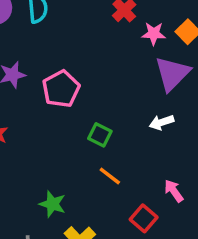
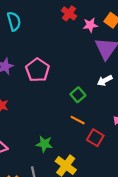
green square: (100, 135) -> (78, 95), moved, turned 32
red square: (144, 218) -> (95, 138), moved

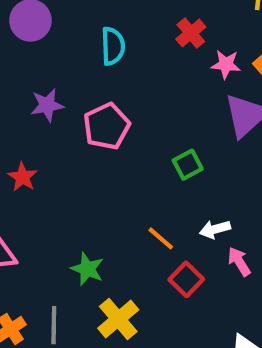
cyan semicircle: (14, 21) -> (113, 46), moved
white arrow: (105, 80) -> (215, 229), moved
green square: (78, 95) -> (188, 165), moved

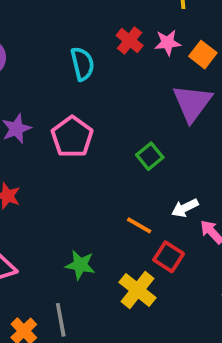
cyan semicircle: (113, 46) -> (82, 64), moved
pink star: (226, 64) -> (168, 43), moved
yellow cross: (118, 319) -> (138, 290), moved

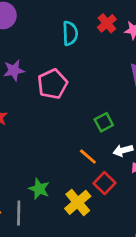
green square: (150, 156) -> (104, 122), moved
green star: (80, 265) -> (39, 189), moved

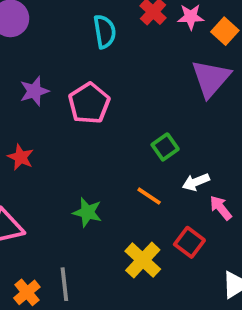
red square: (105, 183) -> (189, 242), moved
green star: (39, 189) -> (87, 212), moved

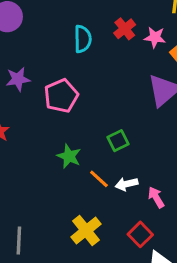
white arrow: (196, 182) -> (126, 184), moved
green star: (87, 212) -> (69, 156), moved
red square: (189, 242) -> (140, 234), moved

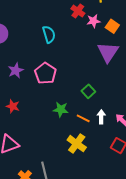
red cross: (125, 29) -> (78, 11), moved
white arrow: (126, 184) -> (101, 117), turned 120
yellow cross: (86, 230) -> (77, 144), moved

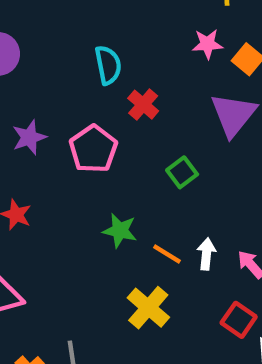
red cross: (78, 11) -> (143, 105), moved
green square: (88, 91) -> (182, 172), moved

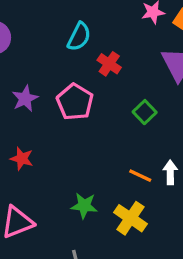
cyan semicircle: (108, 65) -> (79, 37), turned 44
green star: (120, 231) -> (84, 206), moved

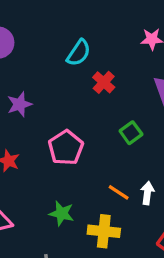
pink pentagon: (75, 102) -> (66, 148), moved
yellow cross: (130, 218) -> (104, 231), turned -36

